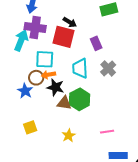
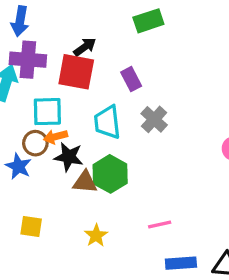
black arrow: (70, 22) -> (85, 47), turned -64
yellow square: (30, 127) -> (31, 227), turned 32

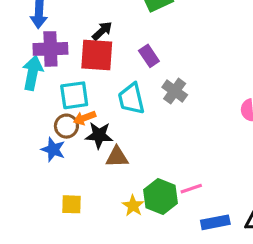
green hexagon: (110, 174) -> (161, 197), moved

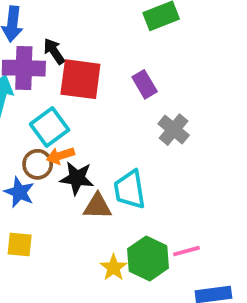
black arrow: (102, 31) -> (54, 51), moved, turned -85
cyan square: (74, 95) -> (50, 127), turned -32
cyan trapezoid: (131, 99) -> (130, 189), moved
yellow square: (72, 204) -> (20, 244), moved

